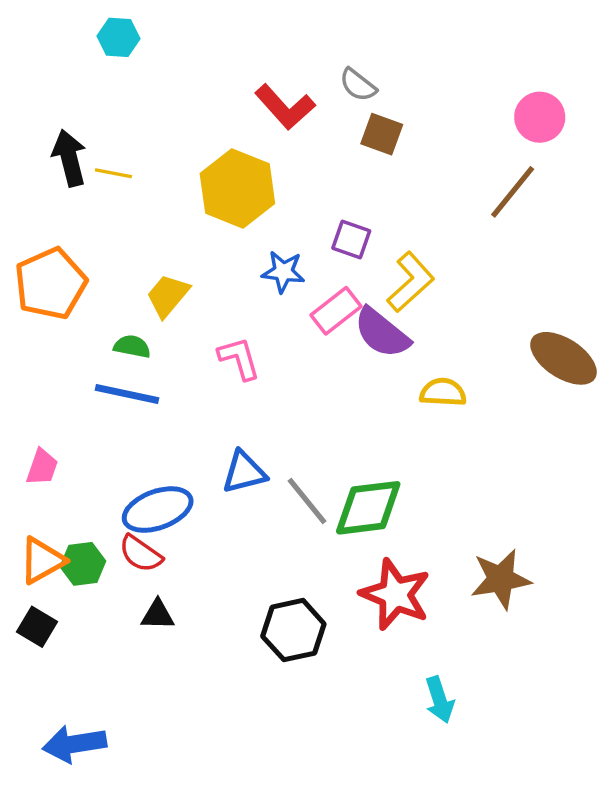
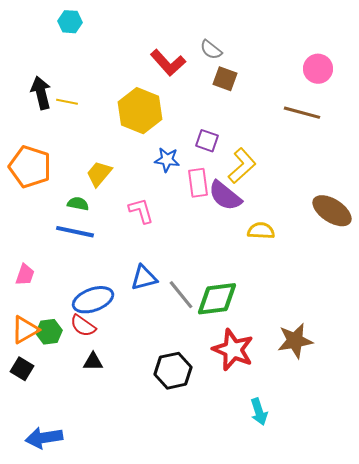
brown line: (513, 192) -> (302, 113), turned 66
orange pentagon: (51, 284) -> (30, 167), turned -30
pink rectangle: (336, 311) -> (198, 183), turned -60

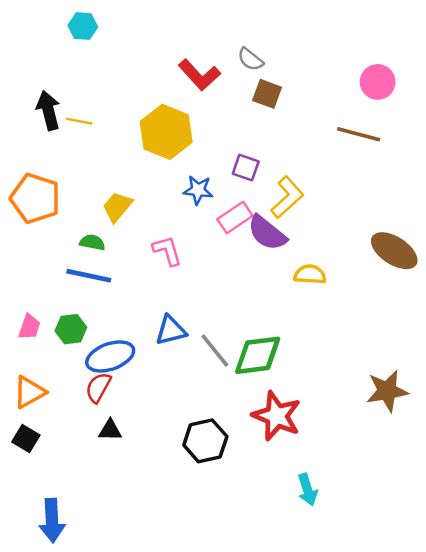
pink rectangle: (198, 183) -> (235, 217), turned 64
red semicircle: (83, 326) -> (98, 387), turned 84
green hexagon: (49, 332) -> (71, 329), moved
brown star: (295, 341) -> (387, 391), moved
blue arrow: (44, 438) -> (52, 520), turned -84

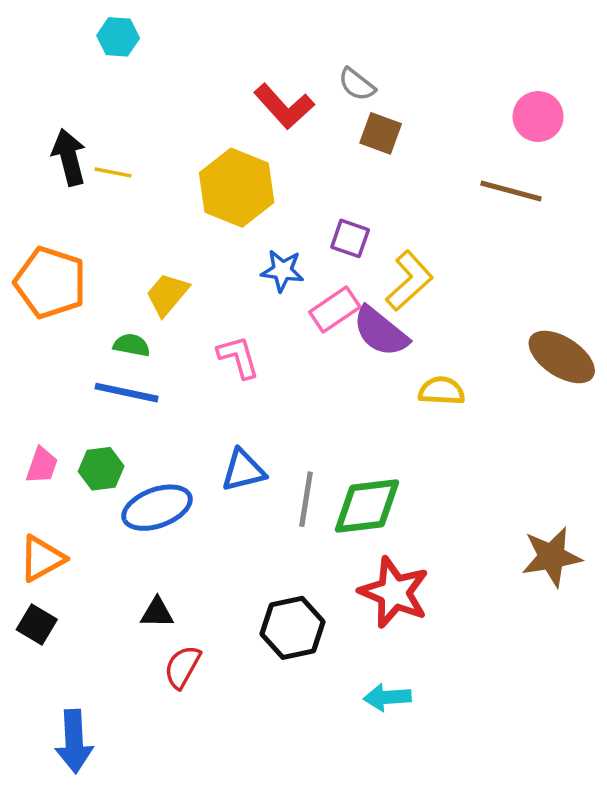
gray line: (215, 351) -> (306, 499), turned 48
red semicircle: (98, 387) -> (182, 667), moved
cyan arrow: (307, 490) -> (387, 697), moved, turned 104

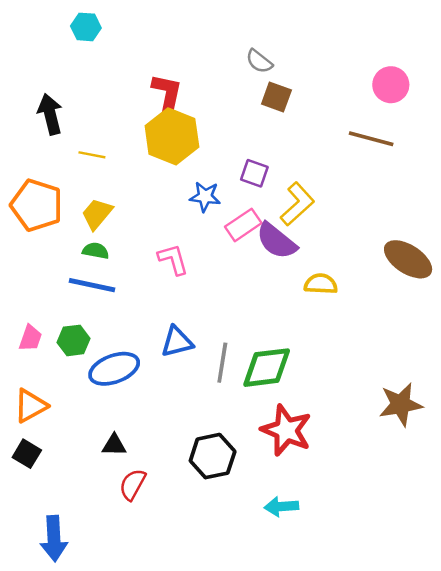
red L-shape: (284, 106) -> (167, 95), moved, turned -126
yellow line: (113, 172) -> (92, 155), moved
yellow trapezoid: (167, 294) -> (97, 214), moved

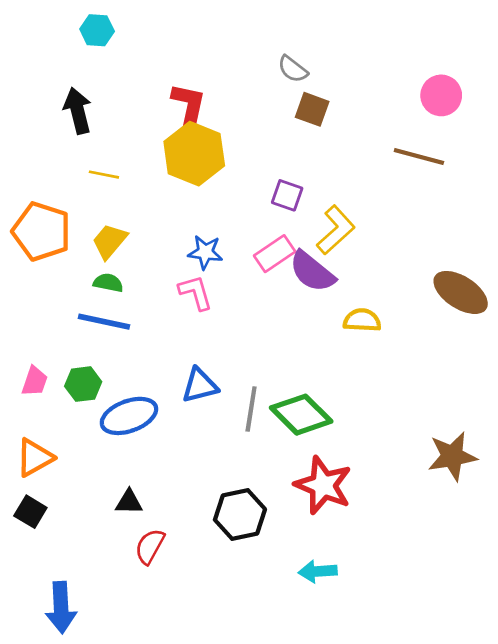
black arrow: (50, 114) -> (78, 111), moved
blue star: (205, 197) -> (205, 252), moved
green diamond: (267, 368) -> (301, 415), turned 52

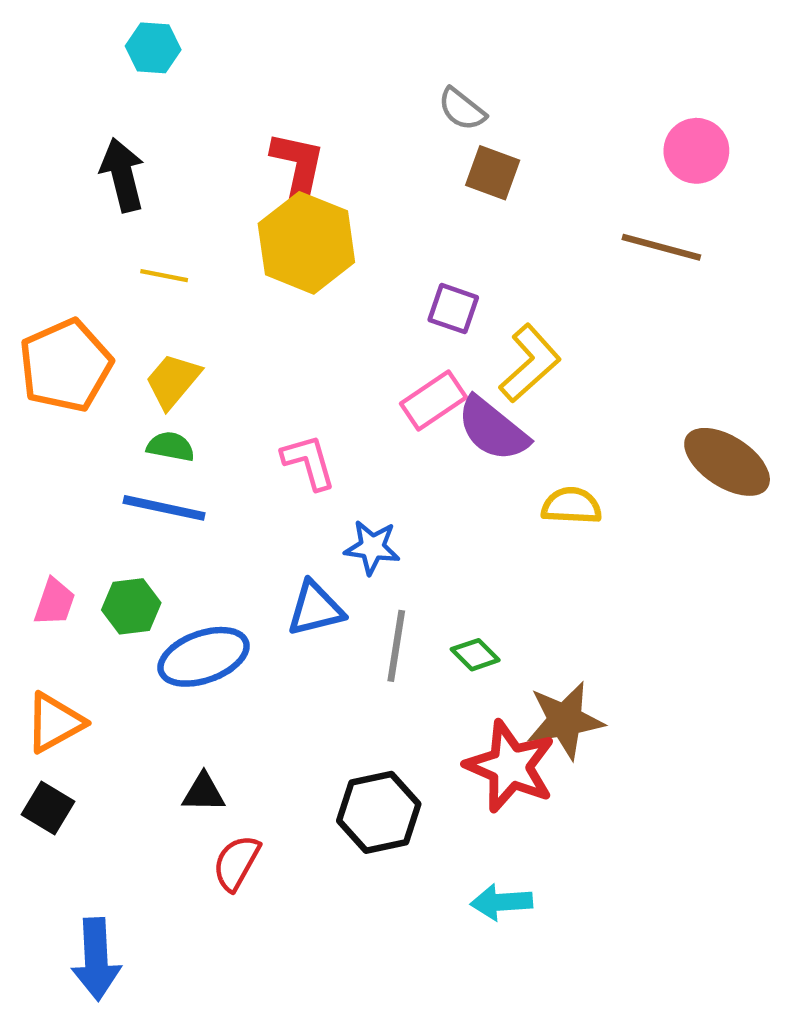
orange pentagon: (42, 231) -> (66, 366), turned 30
blue star: (205, 252) -> (372, 547), moved
green diamond: (301, 415) -> (475, 655), size x0.5
brown star: (452, 456) -> (565, 720), moved

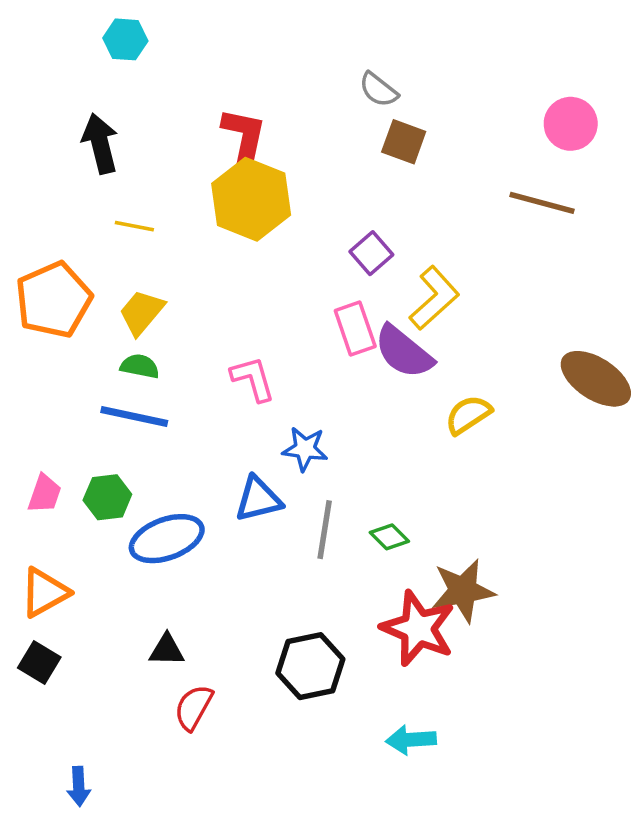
purple square: (453, 309) -> (371, 253), turned 30
pink rectangle: (434, 401) -> (355, 329), turned -75
yellow semicircle: (572, 506) -> (468, 415), turned -36
blue arrow: (96, 959) -> (79, 786), size x0.6

